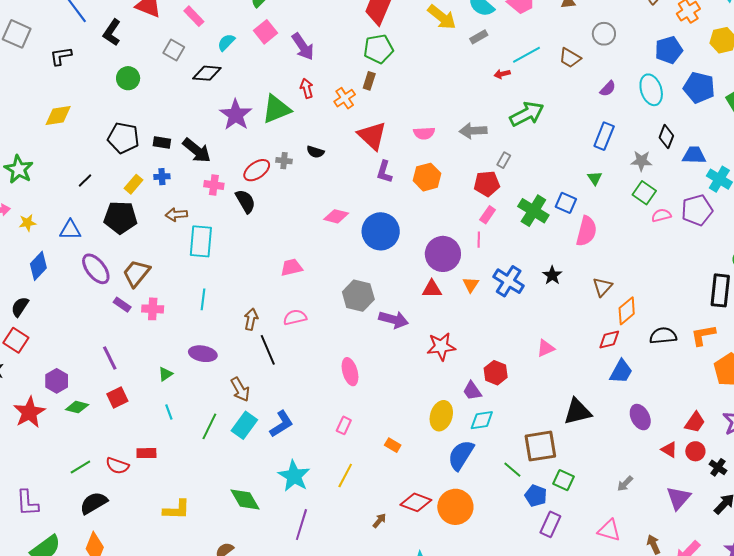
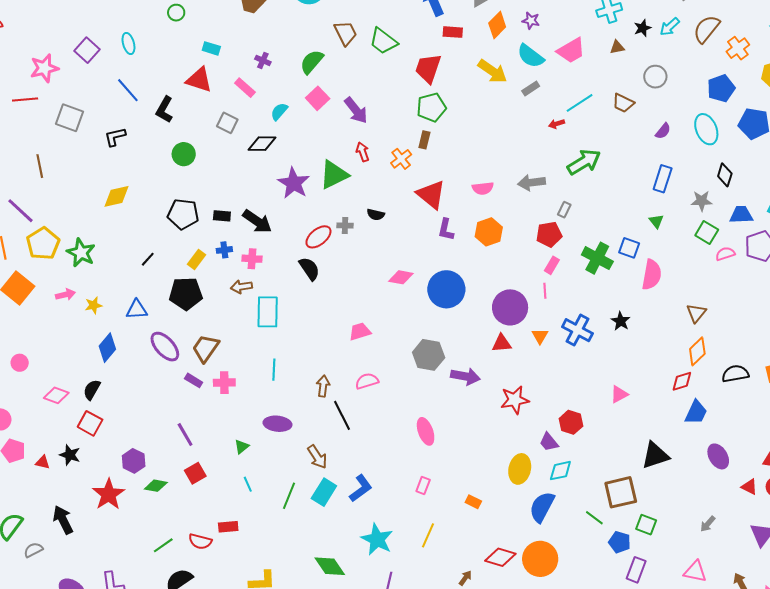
blue trapezoid: (694, 155) -> (741, 215), moved
pink cross: (214, 185) -> (252, 259), moved
brown triangle: (602, 287) -> (696, 313), moved

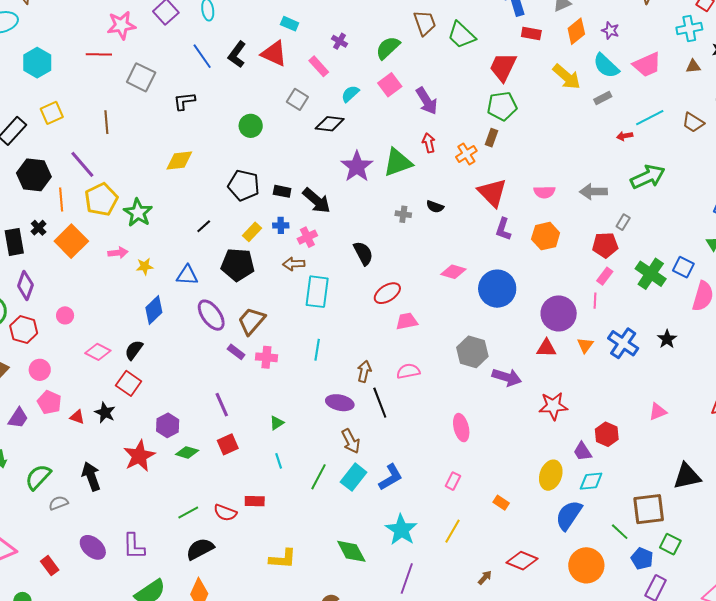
black L-shape: (164, 110) -> (237, 54), moved
red ellipse: (318, 237) -> (387, 293), moved
pink cross: (252, 259) -> (307, 237), turned -36
purple ellipse: (277, 424) -> (340, 403), moved
orange circle: (540, 559) -> (586, 565), moved

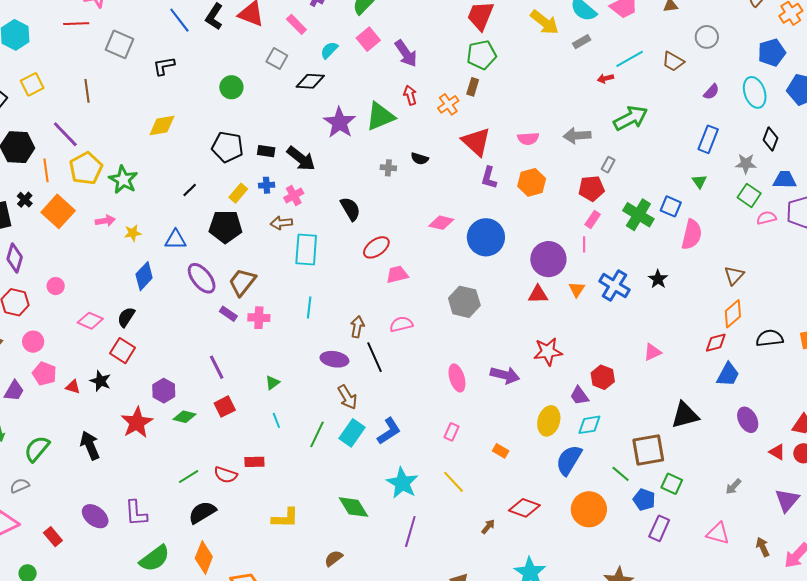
purple arrow: (507, 377) -> (505, 375), moved
gray semicircle: (59, 503) -> (20, 486), moved
yellow line: (452, 531) -> (453, 482), turned -70

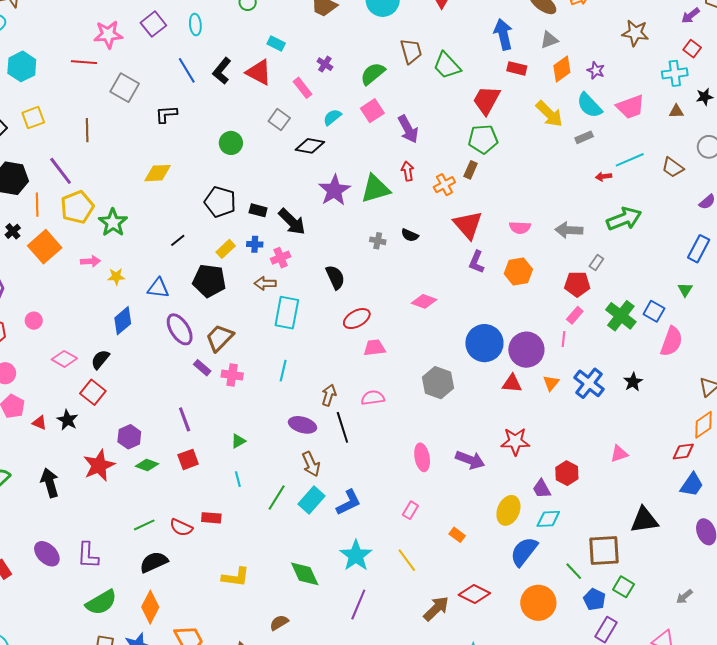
blue circle: (486, 237) -> (484, 343), moved
brown arrow: (488, 527) -> (436, 609), size x1.8

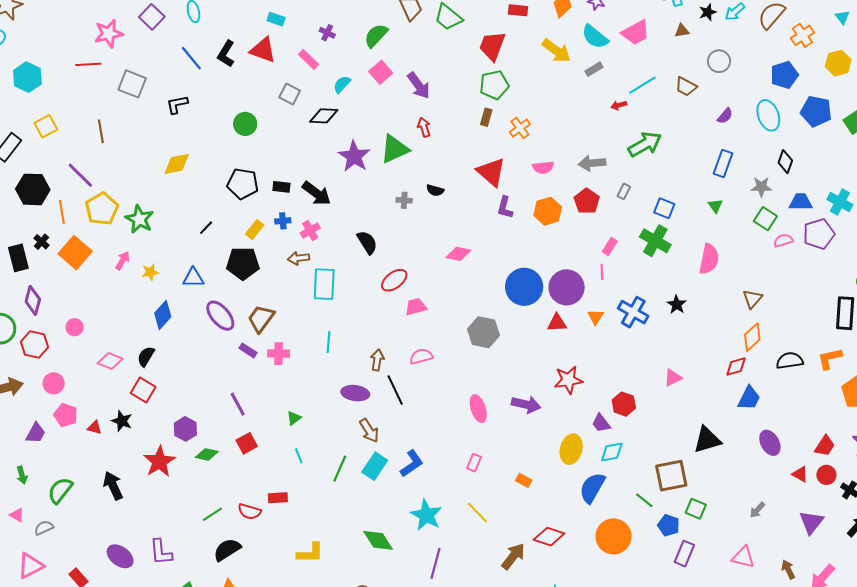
orange cross: (444, 185) -> (520, 128), moved
pink arrow: (90, 261) -> (123, 261), turned -48
red pentagon: (577, 284) -> (587, 201), moved, turned -30
blue square: (654, 311) -> (664, 208), moved

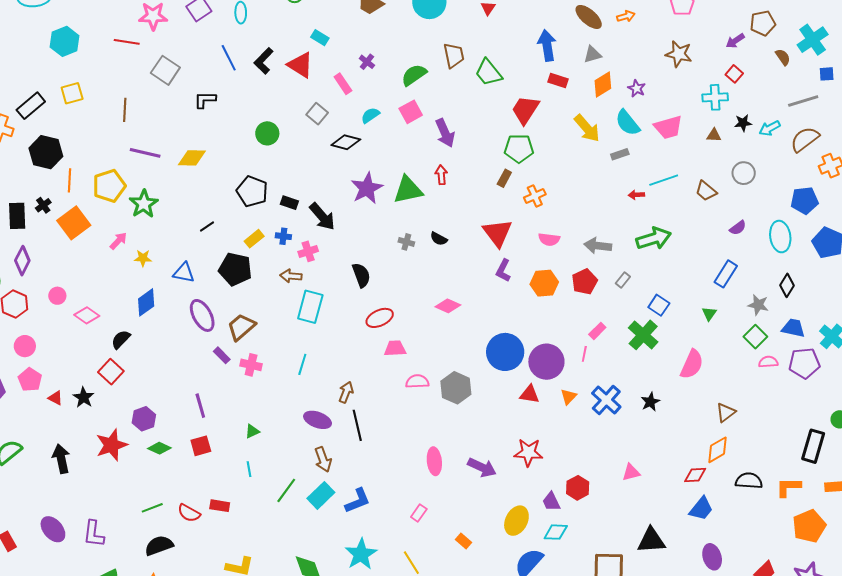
purple line: (80, 175) -> (145, 153), moved, turned -44
pink semicircle: (421, 356) -> (417, 381), moved
pink diamond: (110, 361) -> (87, 315), moved

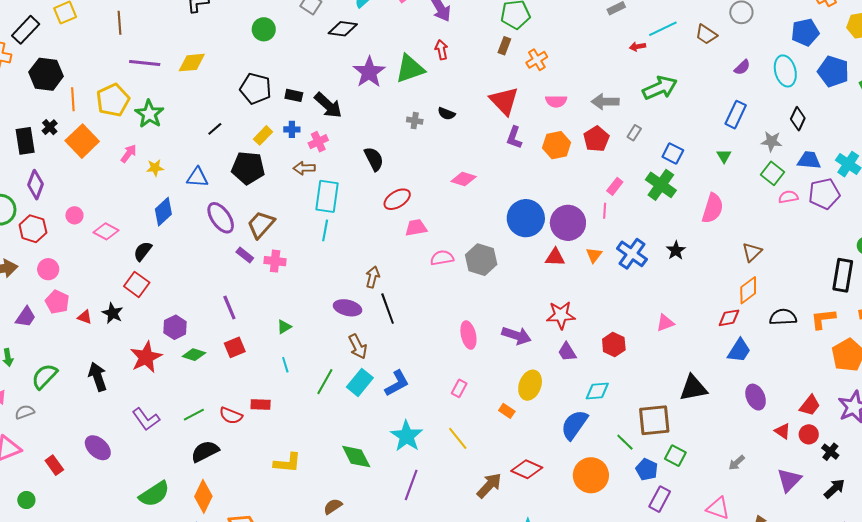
cyan line: (302, 364) -> (325, 230), moved
purple trapezoid: (551, 502) -> (567, 352), moved
yellow ellipse: (516, 521) -> (530, 385), moved
purple L-shape: (94, 534) -> (146, 419), moved, turned -36

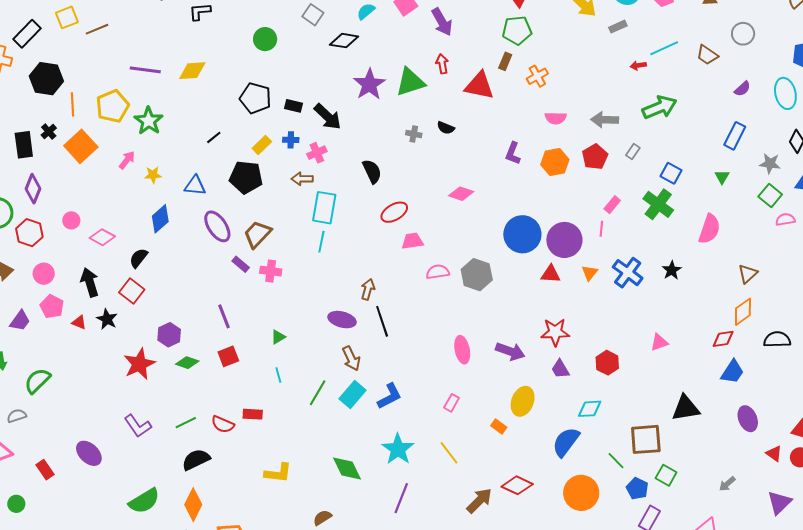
brown line: (119, 23) -> (97, 29), moved, turned 70
red triangle: (504, 101) -> (479, 86), moved, turned -36
black arrow: (98, 377) -> (90, 282), moved

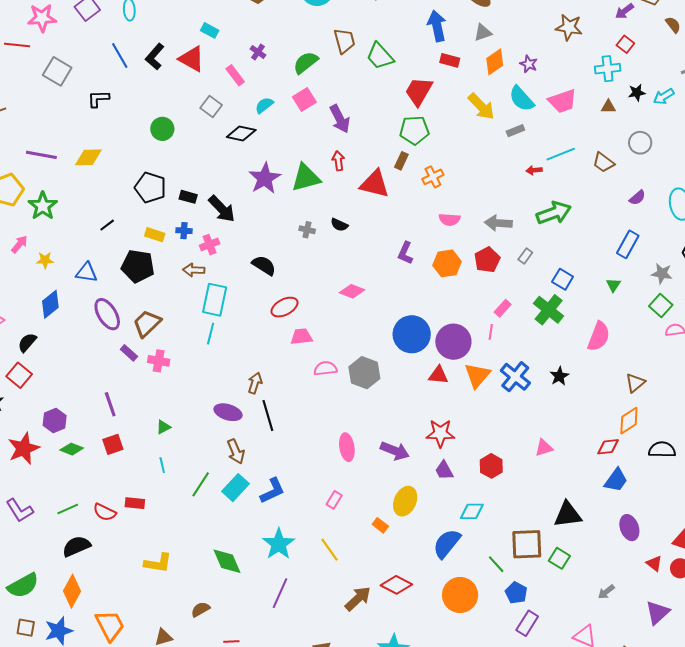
yellow rectangle: (262, 145) -> (155, 235), turned 60
black semicircle: (372, 171) -> (264, 265), turned -35
orange triangle: (590, 273) -> (477, 375), size x1.6
green square: (666, 475) -> (559, 558), moved

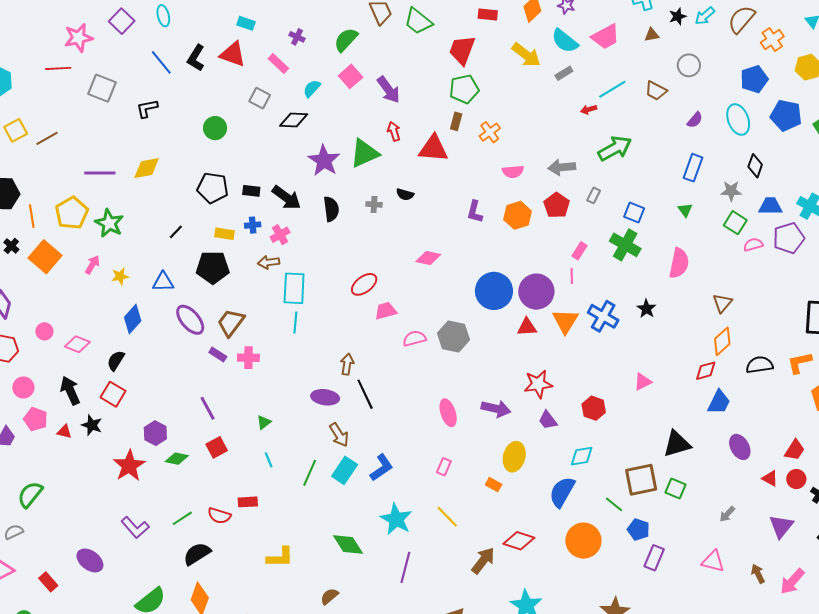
black semicircle: (264, 265) -> (331, 209), moved, turned 60

